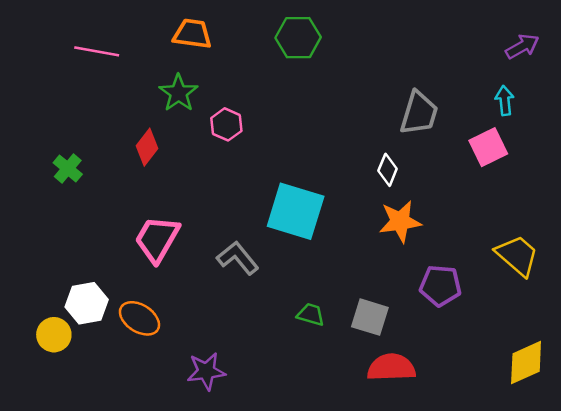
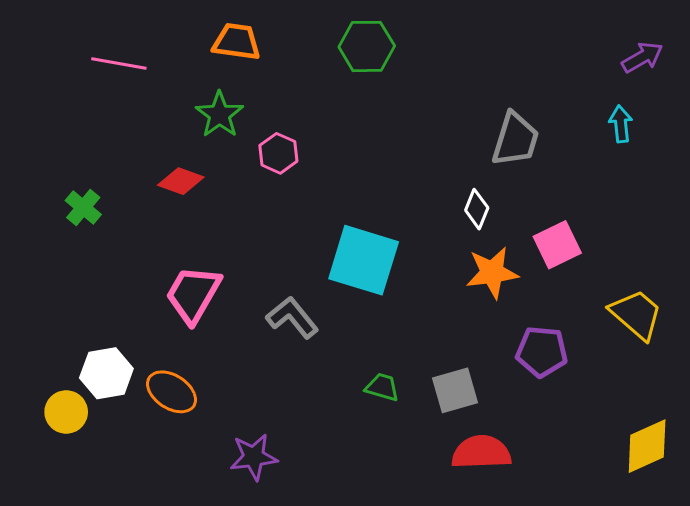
red diamond: (147, 147) -> (181, 181), turned 72
pink square: (488, 147) -> (557, 245), moved
gray square: (370, 317) -> (455, 390), turned -33

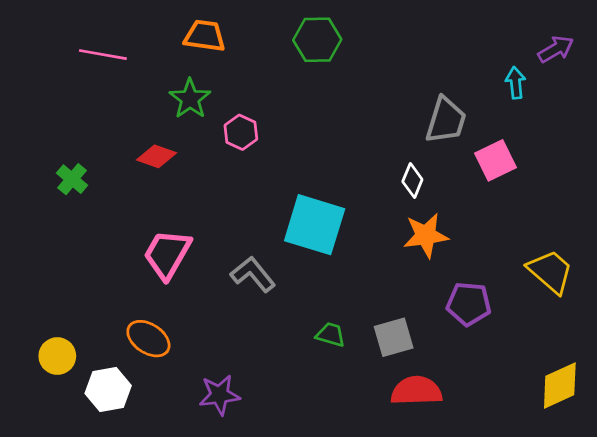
cyan arrow: (621, 124) -> (516, 83), moved
pink square: (557, 245) -> (495, 160), moved
white hexagon: (106, 373) -> (108, 390), moved

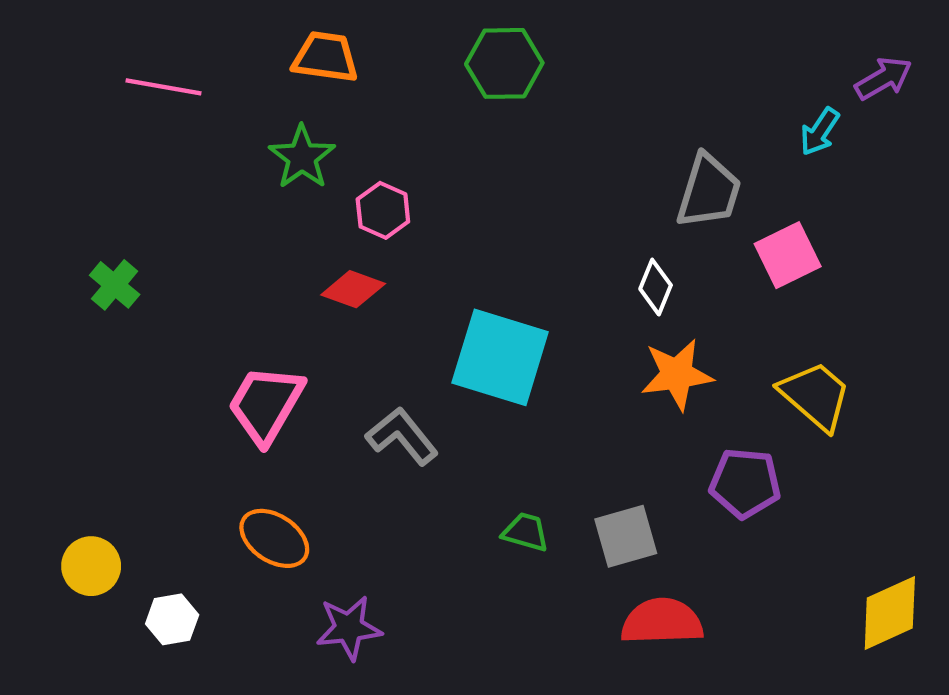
cyan arrow: (516, 83) -> (820, 132), turned -140
red diamond: (156, 156) -> (353, 289), moved
yellow trapezoid: (550, 272) -> (815, 396), moved
orange ellipse: (148, 339) -> (274, 538), moved
white hexagon: (108, 390) -> (172, 619), size x0.7

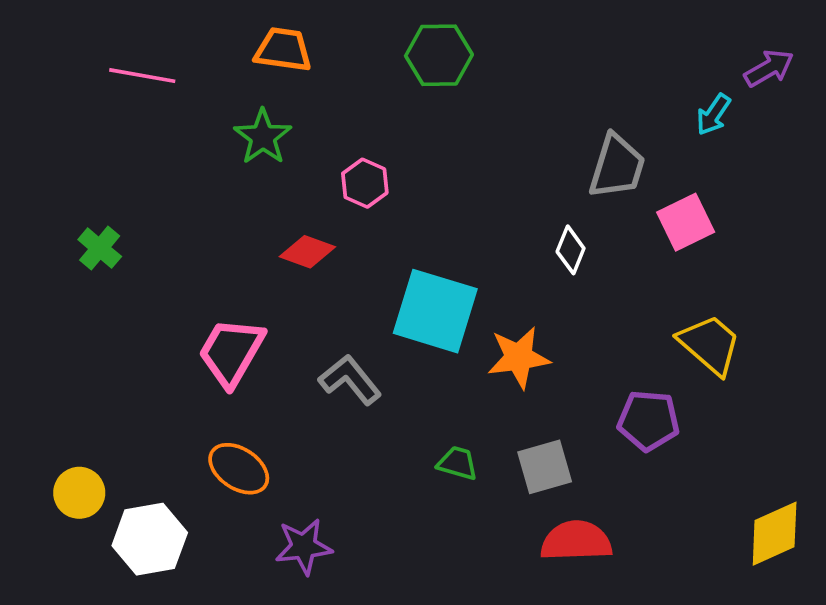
pink hexagon: (383, 210) -> (365, 183), moved
orange star: (677, 374) -> (519, 357), moved
white hexagon: (172, 619) -> (150, 539), size x1.6

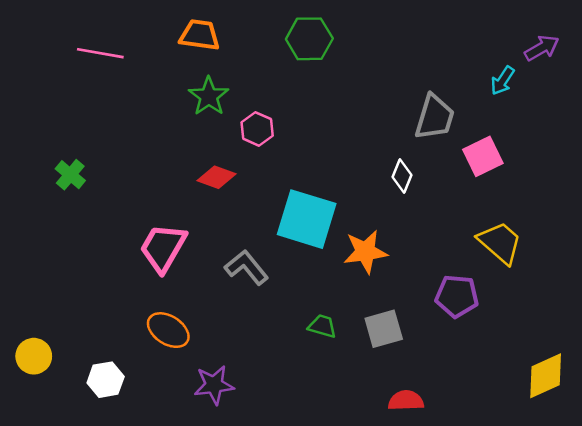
green star: (263, 137) -> (209, 96), moved
yellow circle: (79, 493) -> (34, 356), moved
white hexagon: (150, 539) -> (106, 380), size x0.7
red semicircle: (576, 541) -> (406, 401), moved, size x0.7

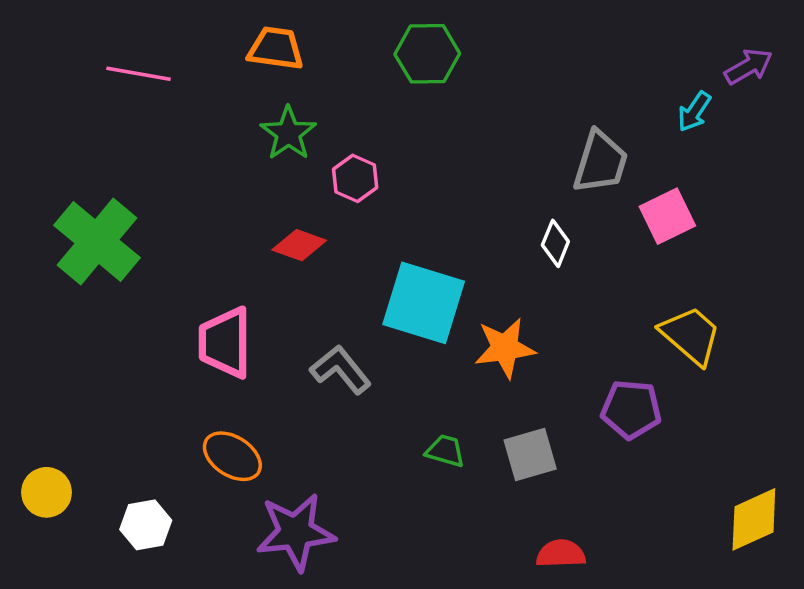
green cross: (70, 175) -> (97, 241), size x2.0
pink trapezoid: (163, 248) -> (225, 343), turned -30
purple star: (214, 385) -> (296, 532), size x1.4

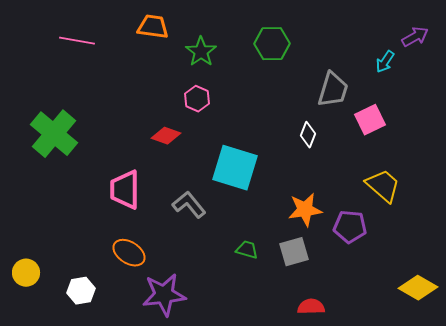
green hexagon: (427, 54) -> (272, 44), moved
green star: (288, 133) -> (201, 52), moved
orange star: (505, 348) -> (305, 210), moved
yellow diamond: (754, 519) -> (418, 288), turned 54

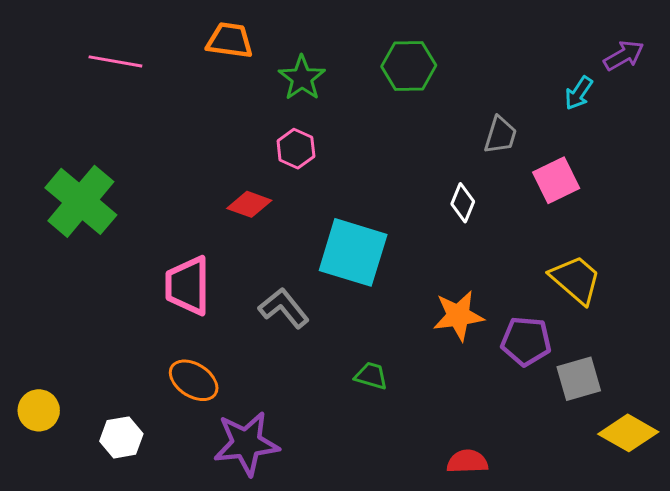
gray trapezoid: (333, 90) -> (500, 135), size x0.7
gray square: (294, 252) -> (579, 379), moved

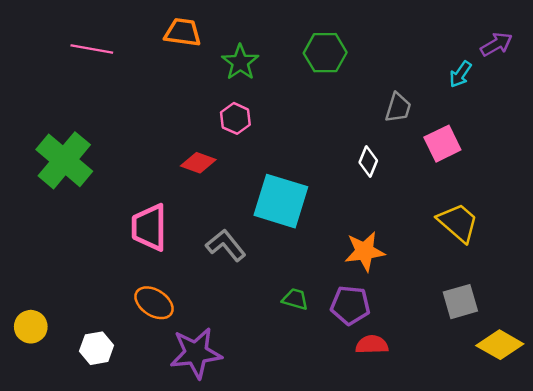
purple pentagon: (526, 341) -> (350, 305), moved
red semicircle: (467, 462) -> (372, 345), moved

